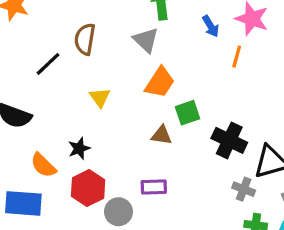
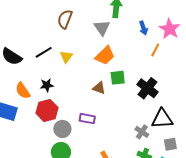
black line: (48, 64) -> (44, 52), moved
black cross: (229, 140) -> (147, 88), moved

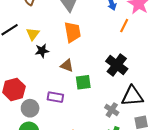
orange trapezoid: (105, 55) -> (72, 32), turned -55
green square: (118, 78) -> (83, 82), moved
black star: (47, 85) -> (42, 51), moved

